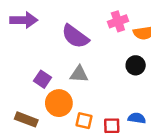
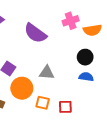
gray triangle: (79, 74) -> (47, 73), moved
blue semicircle: (137, 118) -> (86, 77), moved

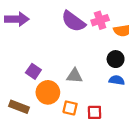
purple semicircle: (35, 33) -> (73, 21), moved

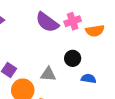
black circle: (116, 59) -> (73, 58), moved

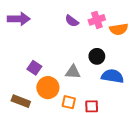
purple semicircle: (47, 22) -> (72, 21), size x0.6
blue semicircle: (89, 79) -> (112, 76), size x1.5

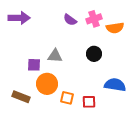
purple square: (34, 68) -> (34, 65), turned -32
gray triangle: (73, 72) -> (55, 56), moved
blue semicircle: (112, 76) -> (115, 85), moved

